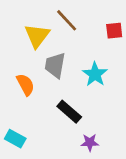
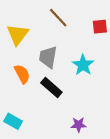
yellow triangle: (37, 36) -> (18, 35), moved
black rectangle: (69, 112) -> (51, 87), moved

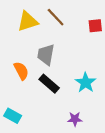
yellow triangle: (18, 35) -> (28, 21), moved, turned 35
cyan star: (83, 65) -> (86, 83), moved

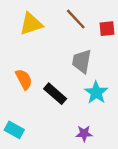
brown line: (56, 17) -> (76, 19), moved
gray trapezoid: (46, 55) -> (82, 61), moved

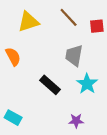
orange semicircle: (24, 79) -> (13, 57), moved

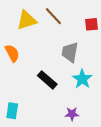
brown line: (69, 17) -> (53, 16), moved
cyan rectangle: (13, 118) -> (12, 111), turned 70

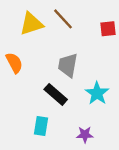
gray trapezoid: (70, 52) -> (68, 65), moved
cyan rectangle: (12, 111) -> (41, 126), moved

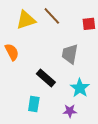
gray trapezoid: (68, 65) -> (70, 54), moved
cyan star: (97, 93) -> (80, 88), moved

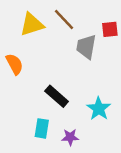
gray trapezoid: (70, 54) -> (86, 47), moved
purple star: (70, 111) -> (70, 137), moved

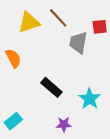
cyan rectangle: (42, 128) -> (13, 121), moved, turned 42

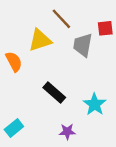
yellow triangle: (29, 22) -> (40, 40), moved

